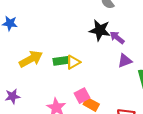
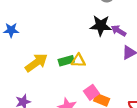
yellow triangle: (73, 62) -> (78, 60), turned 40

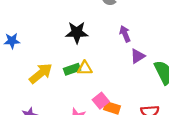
black star: (101, 26) -> (77, 32), moved
purple arrow: (119, 31) -> (125, 34), turned 40

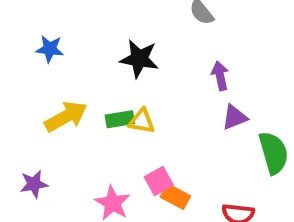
blue star: (12, 41) -> (50, 49), moved

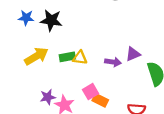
black star: (139, 59) -> (51, 20), moved
purple arrow: (220, 76) -> (113, 62), moved, turned 112
purple star: (34, 184) -> (48, 97), moved

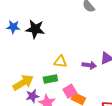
yellow arrow: (36, 56) -> (23, 83), moved
green rectangle: (67, 57) -> (50, 79), moved

